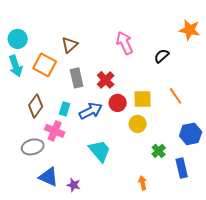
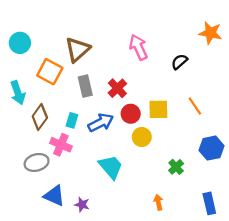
brown triangle: (70, 45) -> (78, 50), size x1.4
cyan arrow: (16, 66) -> (18, 93), moved
yellow circle: (138, 124) -> (142, 137), moved
blue rectangle: (182, 168) -> (209, 203), moved

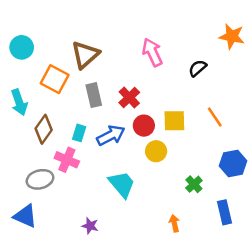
blue triangle: (54, 196) -> (25, 216), moved
blue rectangle: (209, 203) -> (224, 212), moved

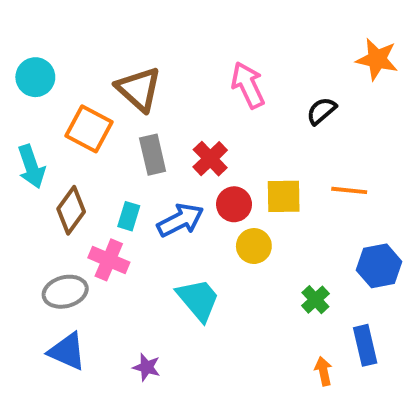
brown triangle: (85, 55) -> (139, 89), turned -36
orange line: (215, 117) -> (349, 190), turned -50
blue triangle: (25, 216) -> (67, 351), moved
orange arrow: (174, 223) -> (323, 371), moved

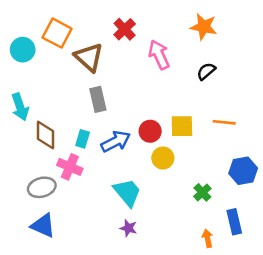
orange star: (377, 59) -> (204, 27), moved
orange square: (89, 129) -> (57, 33), moved
red cross: (210, 159) -> (125, 29), moved
brown diamond: (71, 210) -> (46, 135), turned -36
purple star: (147, 367) -> (128, 228), moved

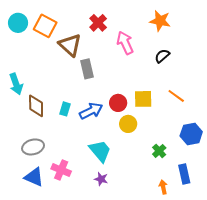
cyan circle: (23, 50) -> (18, 23), moved
gray rectangle: (98, 99) -> (87, 69), moved
orange line: (224, 122) -> (176, 96), turned 30
pink cross: (70, 167) -> (61, 170), moved

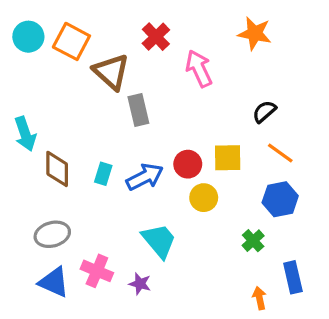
black semicircle: (162, 56) -> (264, 112), moved
blue hexagon: (191, 134) -> (280, 199), moved
purple star: (101, 179) -> (140, 284), moved

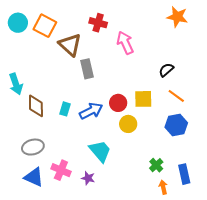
orange star: (255, 33) -> (177, 17), moved
red cross: (156, 37) -> (98, 23), turned -30
green cross: (253, 241) -> (156, 165), moved

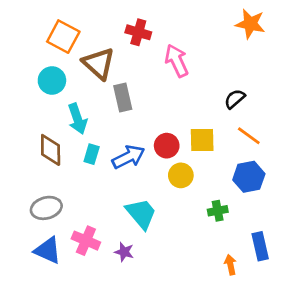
cyan circle: (18, 23) -> (52, 80), moved
cyan arrow: (16, 84) -> (77, 119), moved
green cross: (156, 165) -> (218, 211), moved, turned 32

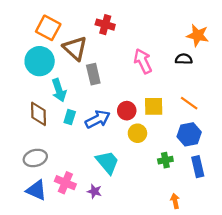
orange star: (250, 24) -> (198, 35), moved
pink arrow: (177, 61) -> (143, 61), moved
cyan circle: (52, 80) -> (40, 61), size x1.4
black semicircle: (235, 99) -> (184, 59), moved, turned 42
blue rectangle: (260, 246) -> (198, 167), moved

